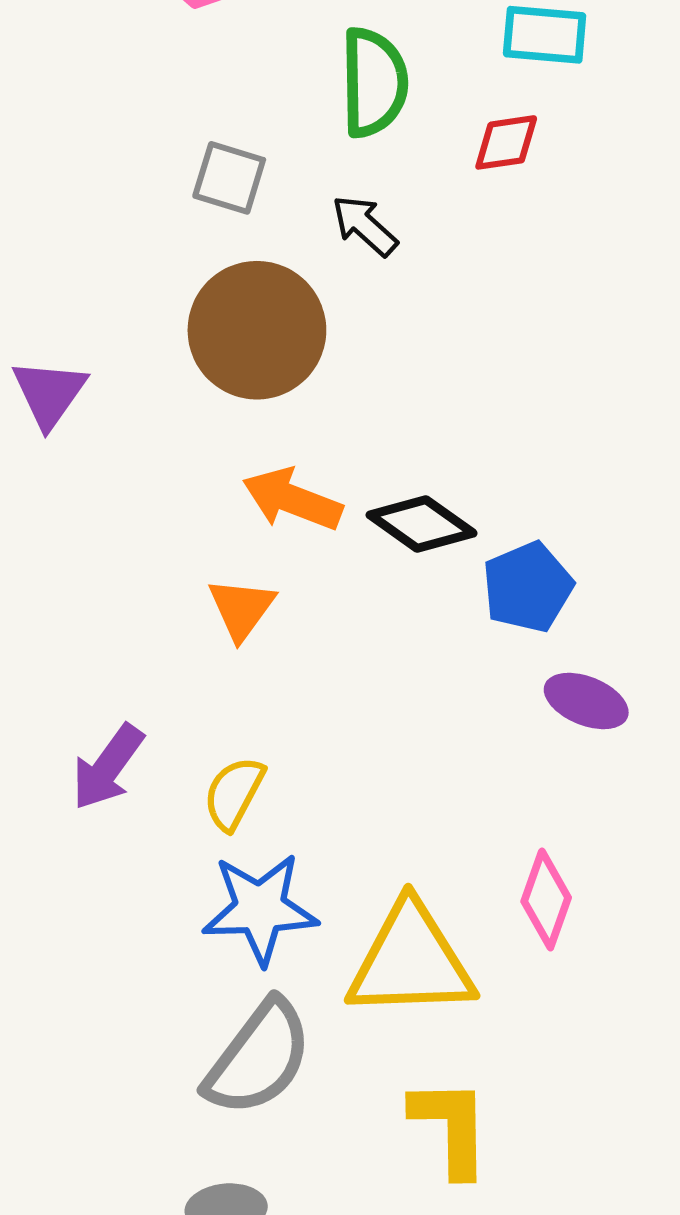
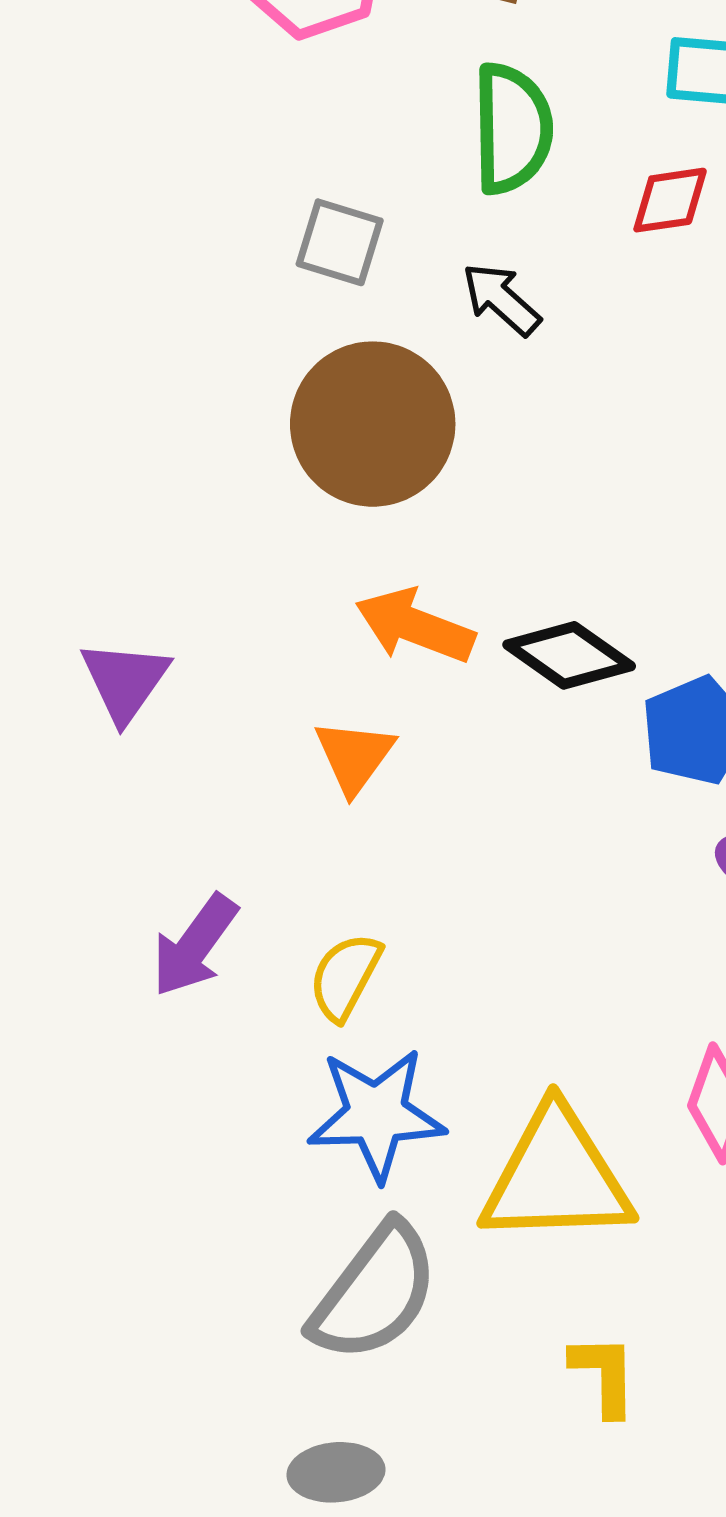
purple triangle: (49, 393) -> (125, 681), moved
yellow L-shape: (451, 1127) -> (604, 1375), size x0.7

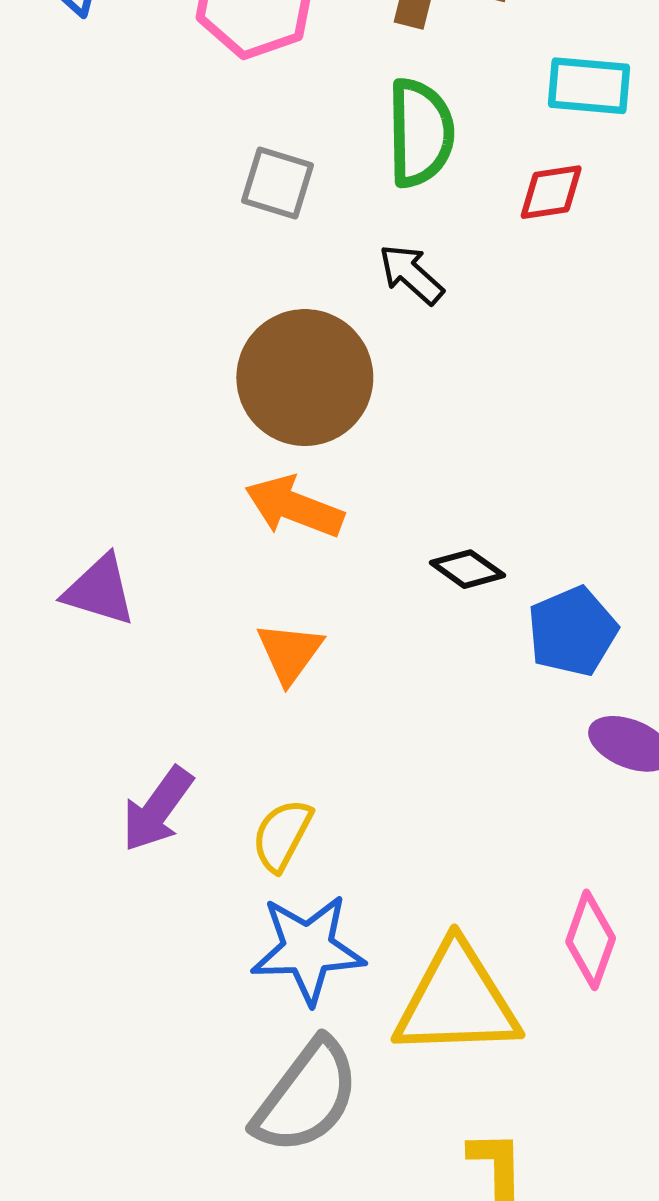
gray square: (340, 242) -> (277, 183), moved
orange arrow: (415, 626) -> (294, 507), moved
black diamond: (569, 655) -> (467, 569), size x0.7
purple triangle: (125, 681) -> (100, 590), turned -48

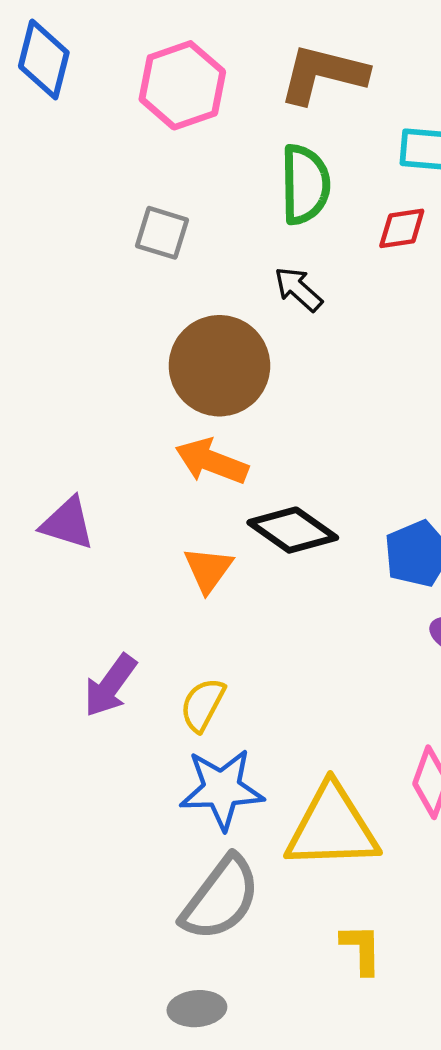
gray square: (277, 183) -> (162, 233), moved
black diamond: (467, 569) -> (293, 530), moved, size x1.6

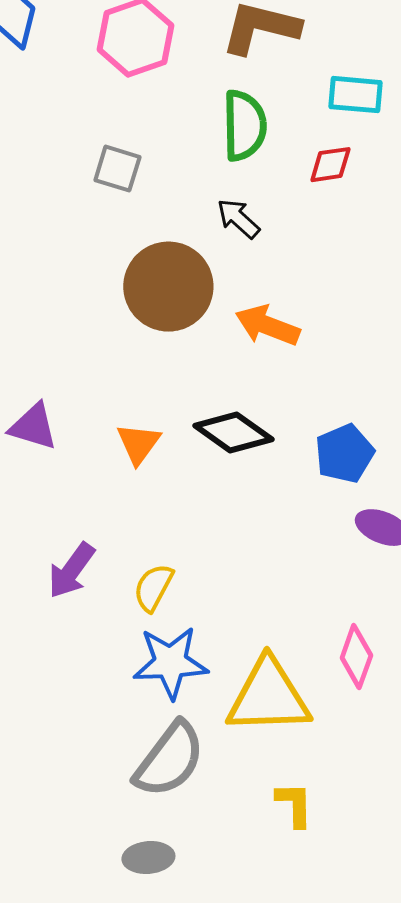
orange arrow: (212, 461) -> (267, 326), moved
orange triangle: (208, 569) -> (138, 444), moved

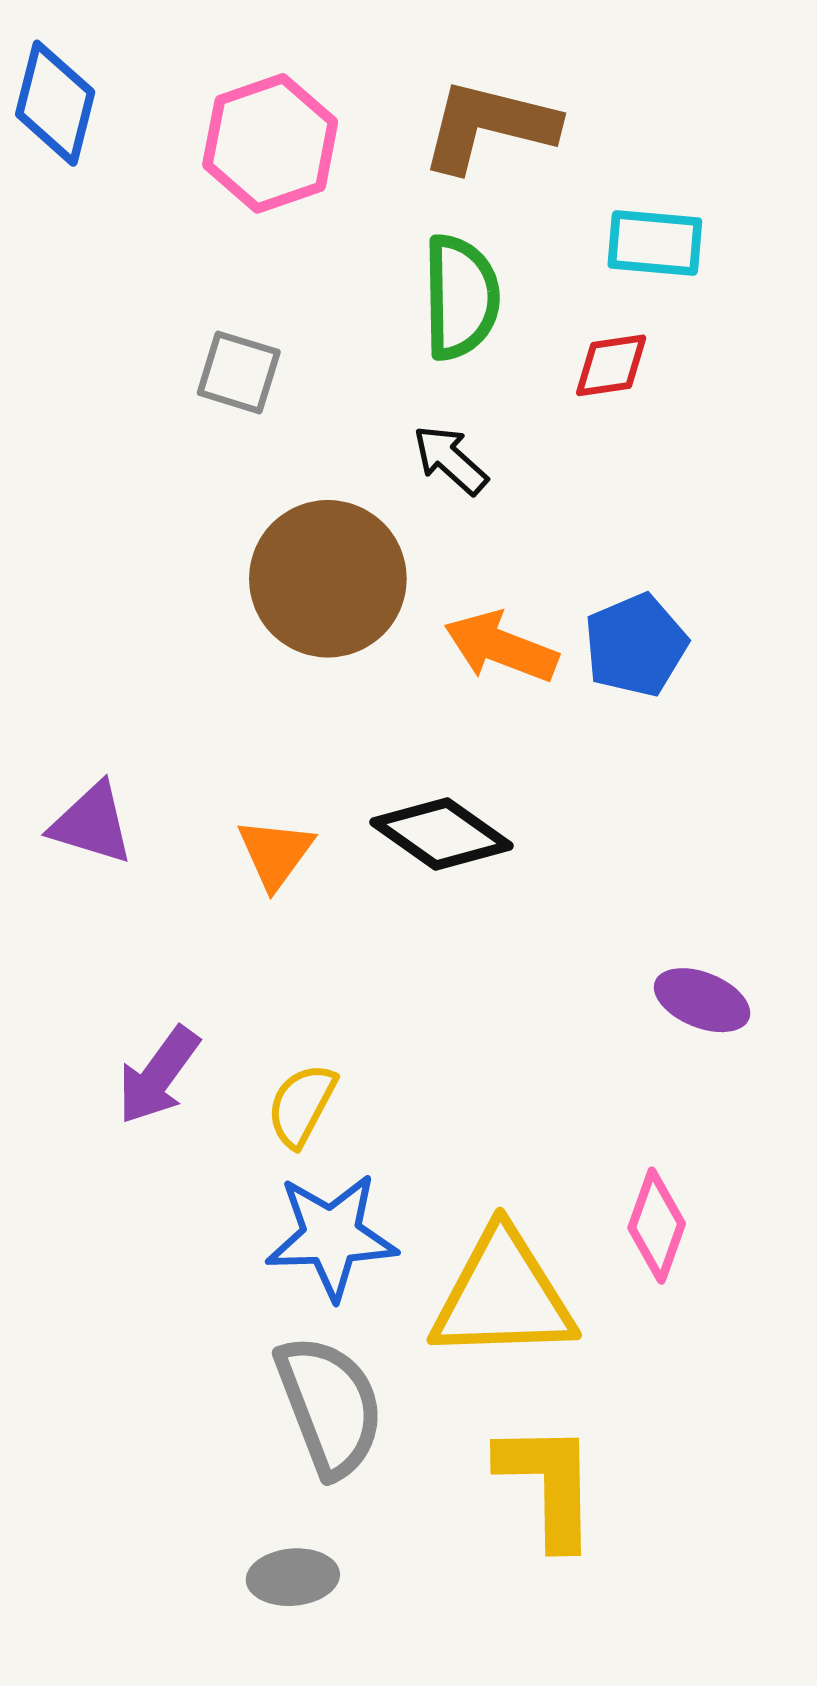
blue pentagon: (344, 454) -> (636, 645), moved
gray semicircle: (169, 760) -> (330, 1406), turned -58
yellow L-shape: (294, 805) -> (548, 1484), size x1.6

